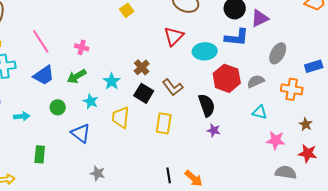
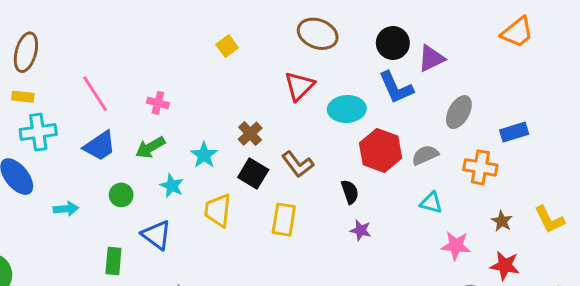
blue L-shape: (237, 37) -> (396, 88), turned 60
black semicircle: (207, 105) -> (350, 192), size x0.7
green rectangle: (40, 154) -> (113, 261), moved

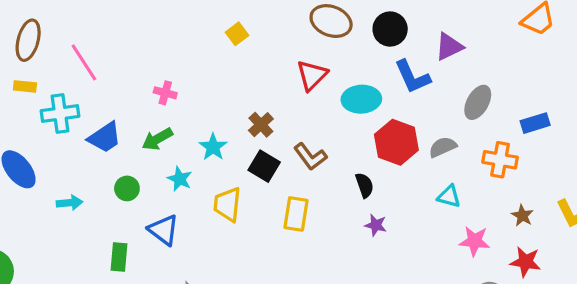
black circle: (393, 43) -> (390, 29), moved
pink line: (95, 94) -> (84, 62), moved
cyan cross: (38, 132) -> (60, 114), moved

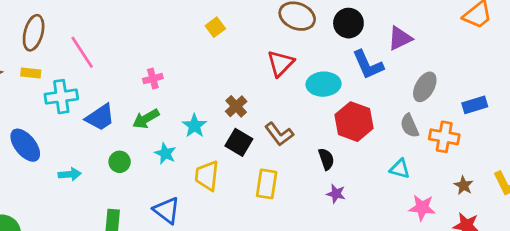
pink cross: (165, 93) -> (153, 79), turned -30
gray semicircle: (443, 147) -> (410, 126), moved, turned -90
blue triangle: (164, 230) -> (167, 210), moved

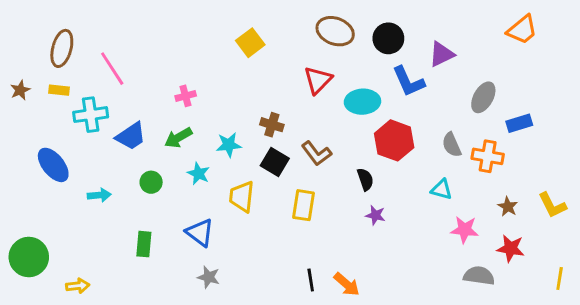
yellow square: (215, 27) -> (250, 43), size x1.4
gray ellipse: (425, 87) -> (483, 97), moved
brown cross: (236, 106) -> (272, 125), turned -30
cyan star: (194, 126) -> (229, 145), turned 30

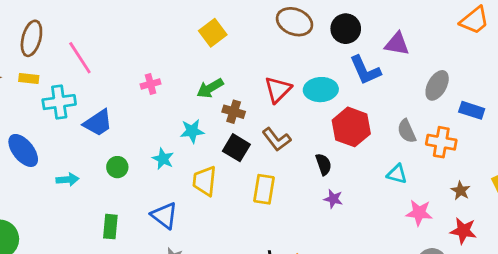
purple triangle: (442, 54) -> (397, 44), turned 36
red triangle: (318, 80) -> (278, 90), moved
blue rectangle: (519, 123) -> (472, 110), turned 35
green arrow: (178, 138) -> (210, 88), moved

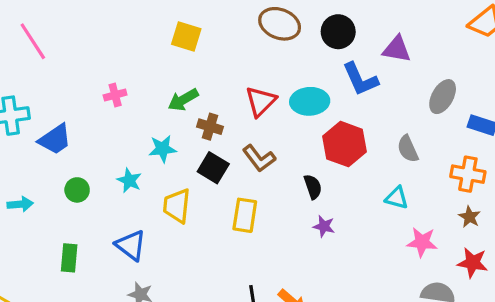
yellow square: (213, 33) -> (186, 36), turned -36
pink line: (80, 58) -> (33, 41), moved
orange cross: (441, 142) -> (468, 174), moved

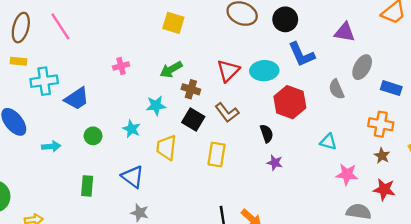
purple triangle: (397, 49) -> (345, 32), moved
gray semicircle: (408, 149) -> (336, 89), moved

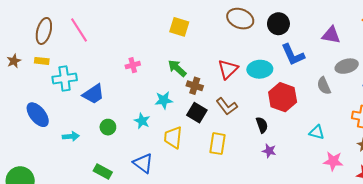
gray ellipse: (362, 67) -> (347, 66), turned 45
green arrow: (171, 69) -> (177, 68), turned 72
green rectangle: (87, 186) -> (103, 172), turned -66

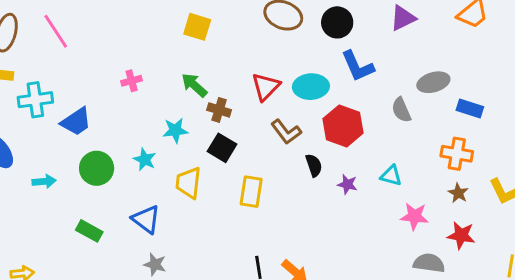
purple triangle: (331, 35) -> (403, 18), moved, turned -36
brown L-shape: (227, 106) -> (286, 132), moved
green circle: (108, 127) -> (97, 168), size x1.5
purple star: (269, 151) -> (347, 184), moved

